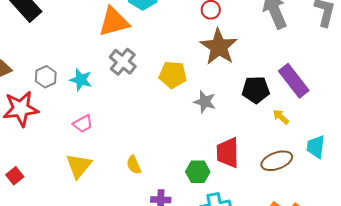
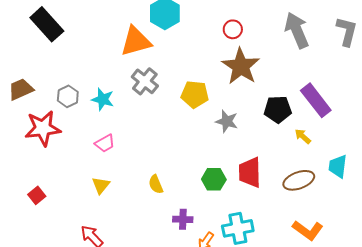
yellow triangle: (79, 166) -> (101, 185), size x0.7
green hexagon: (198, 172) -> (214, 179), moved

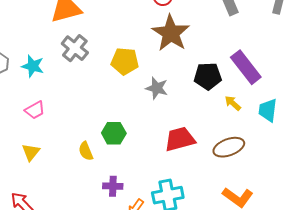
cyan trapezoid: (338, 166) -> (268, 110), moved
red trapezoid: (250, 172) -> (180, 139), turned 76
green hexagon: (214, 179) -> (114, 133), moved

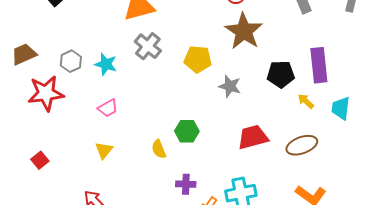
purple rectangle: (246, 67) -> (319, 65), turned 32

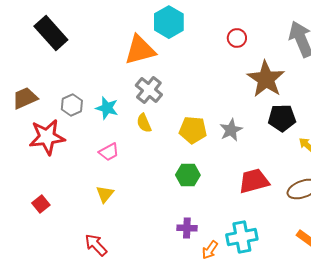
brown star: (244, 31) -> (266, 79), moved
yellow pentagon: (198, 59) -> (193, 130), moved
gray star: (230, 86) -> (231, 130), turned 30
yellow semicircle: (159, 149) -> (144, 123), moved

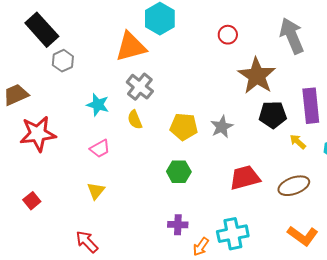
gray hexagon: (72, 105) -> (63, 61), moved

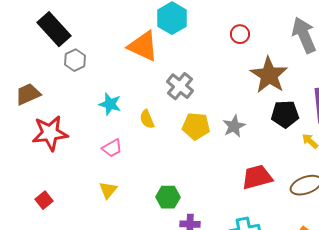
orange triangle: (131, 47) -> (143, 46), turned 40
gray cross: (140, 87) -> (180, 86), moved
green hexagon: (179, 172) -> (168, 197), moved

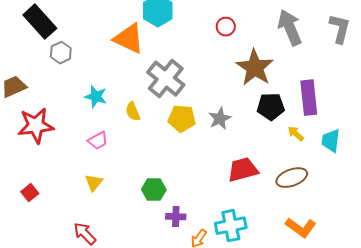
gray cross: (180, 86) -> (166, 79), size x1.4

